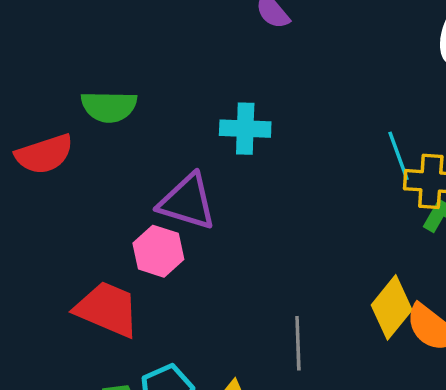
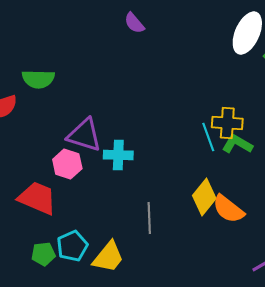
cyan cross: (245, 129) -> (118, 155), moved
cyan line: (398, 156) -> (208, 137), moved

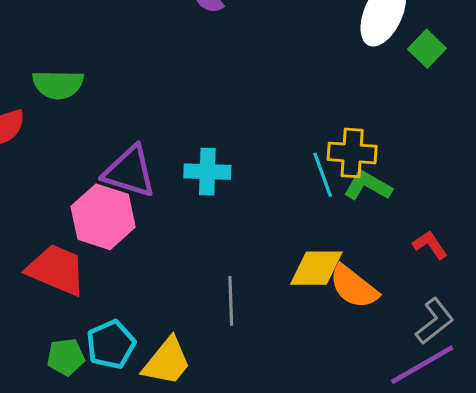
cyan cross: (118, 155) -> (207, 172), moved
pink hexagon: (67, 164) -> (103, 217), size x1.4
yellow diamond: (204, 197) -> (316, 268), turned 51

